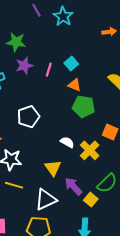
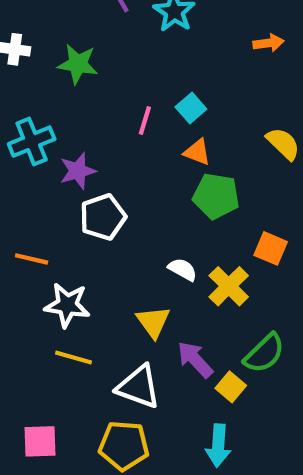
purple star: (24, 66) -> (78, 171), moved
white triangle: (46, 200) -> (139, 387), turned 45

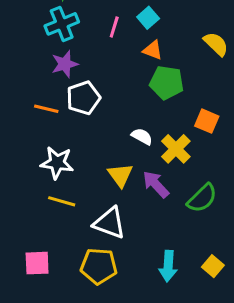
cyan cross: (32, 142) -> (62, 24), moved
orange line: (32, 259) -> (46, 109), moved
purple arrow: (195, 360) -> (156, 184), moved
yellow square: (231, 387) -> (213, 266), moved

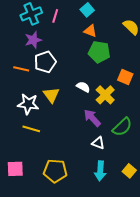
pink line: (114, 27) -> (55, 16), moved
yellow triangle: (120, 175) -> (51, 95), moved
white triangle: (110, 223) -> (98, 143), moved, size x0.6

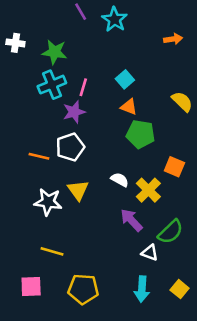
purple star: (33, 40) -> (74, 112), moved
yellow line: (31, 129) -> (52, 251), moved
white triangle: (98, 143) -> (150, 253), moved

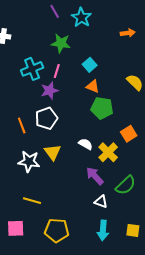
green star: (55, 52) -> (61, 43), moved
orange line: (39, 156) -> (22, 126), turned 56
orange square: (174, 167) -> (129, 134), turned 35
white triangle: (150, 253) -> (101, 202), moved
yellow square: (180, 289) -> (133, 230), turned -32

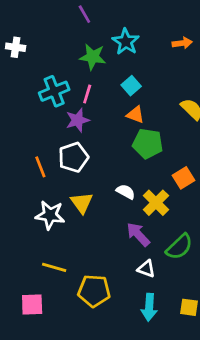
cyan star: (81, 17) -> (126, 42), moved
yellow pentagon: (57, 230) -> (94, 291), moved

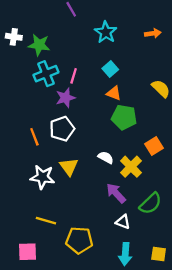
green star: (93, 57) -> (39, 45), moved

